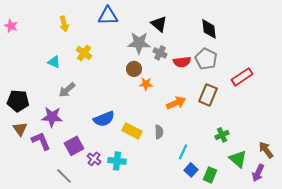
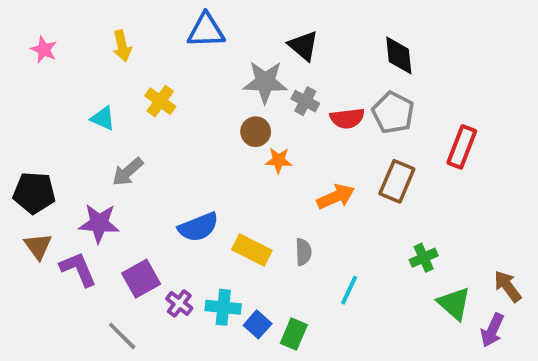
pink star: (11, 26) -> (44, 50), moved
red rectangle: (242, 77) -> (462, 147), turned -35
blue square: (191, 170) -> (258, 324), moved
green rectangle: (210, 175) -> (294, 334), moved

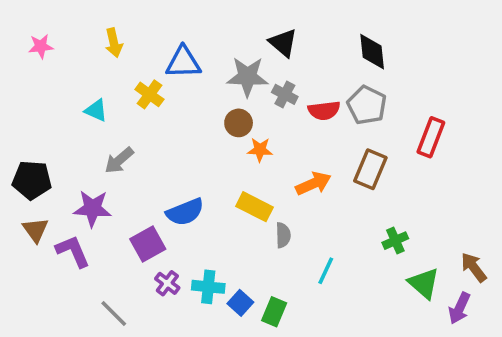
blue triangle: (206, 30) -> (183, 62), moved
pink star: (44, 50) -> (41, 46), turned -30
yellow rectangle: (252, 250) -> (255, 207), moved
purple square: (141, 279) -> (148, 244), moved

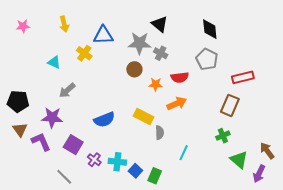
red semicircle: (324, 110) -> (180, 77), moved
red rectangle: (431, 137) -> (243, 77), turned 55
orange star: (260, 150) -> (156, 84), moved
brown rectangle: (370, 169) -> (230, 105), moved
purple square: (148, 244) -> (73, 145), moved, turned -30

